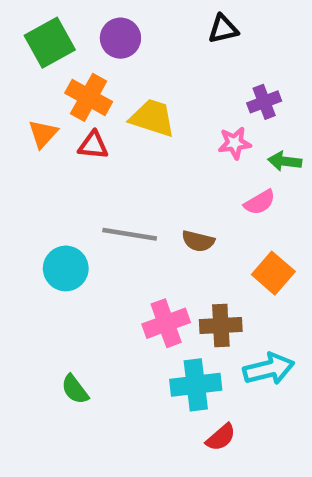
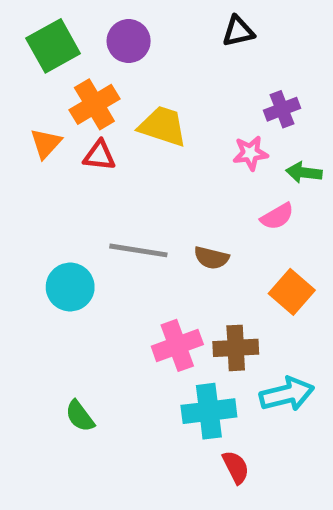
orange cross: (89, 97) -> (94, 104), turned 30
red semicircle: (221, 437) -> (236, 467), turned -76

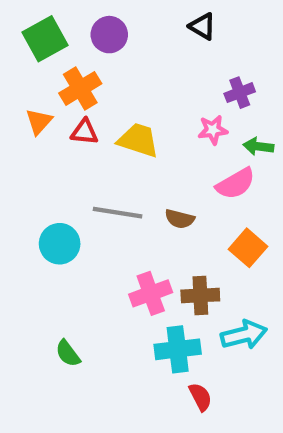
black triangle: (238, 31) -> (202, 26), turned 44
yellow trapezoid: (163, 126) -> (138, 140), moved
pink semicircle: (277, 216) -> (236, 184), size x1.4

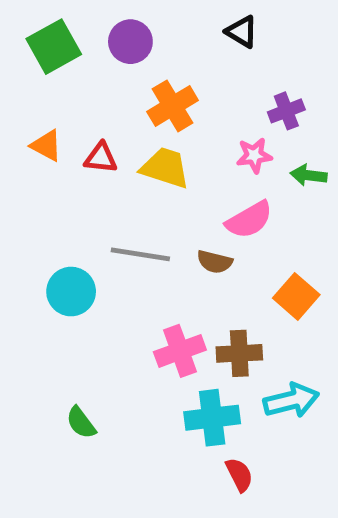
orange cross: (80, 88) -> (173, 106), moved
orange triangle: (39, 122) -> (46, 146), turned -44
pink semicircle: (236, 184) -> (249, 220), moved

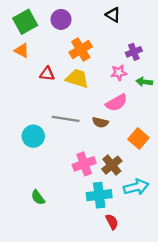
orange triangle: (46, 146) -> (22, 51), moved
brown cross: (239, 353) -> (112, 165), turned -36

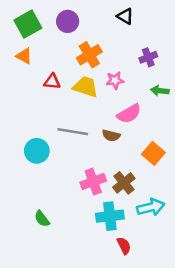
pink star: (119, 73) -> (115, 80), moved

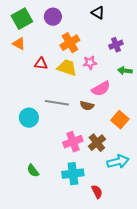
cyan cross: (110, 216) -> (73, 174), moved

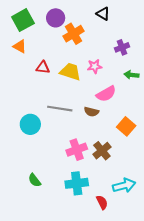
orange cross: (70, 43) -> (74, 34), moved
cyan arrow: (118, 162) -> (124, 185), moved

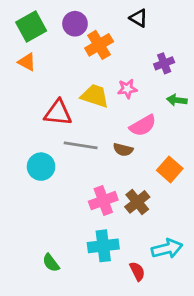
red triangle: (43, 67) -> (58, 113), moved, size x1.5
green semicircle: (35, 180) -> (51, 263), moved

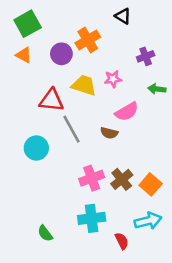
purple circle: (75, 24) -> (61, 54), moved
gray line: (81, 145) -> (71, 129), turned 52
orange square: (170, 169) -> (151, 184), moved

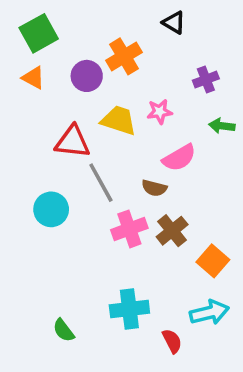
pink cross: (92, 178) -> (129, 229), moved
brown cross: (122, 179) -> (172, 231), moved

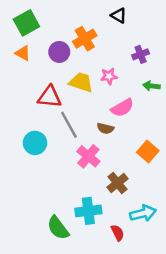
pink cross: (129, 229) -> (88, 156), turned -30
brown cross: (172, 231) -> (117, 183), moved
orange square: (213, 261) -> (148, 151), moved
green semicircle: (64, 330) -> (58, 228), moved, size x1.5

